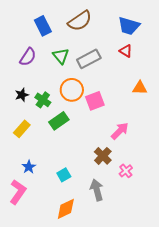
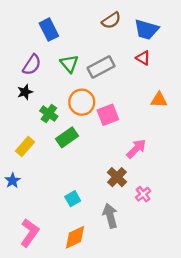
brown semicircle: (80, 21) -> (111, 20), moved, size x0.7
black star: (22, 95) -> (25, 92), moved
blue star: (29, 167) -> (12, 181), moved
pink L-shape: (18, 192) -> (30, 233), moved

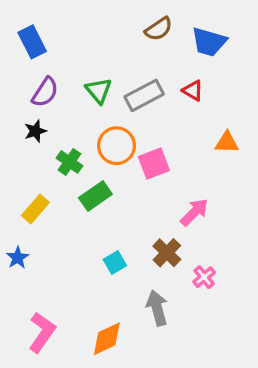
blue rectangle: (49, 30) -> (32, 42), moved
red triangle: (143, 58) -> (193, 91), moved
cyan square: (73, 199) -> (115, 263), moved

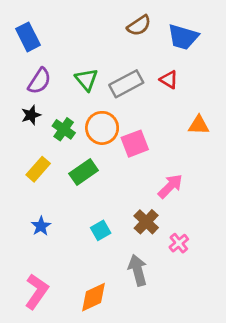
green cross: (69, 162) -> (64, 129), moved
yellow rectangle: (35, 209) -> (38, 169), moved
blue star: (18, 258) -> (41, 226), moved

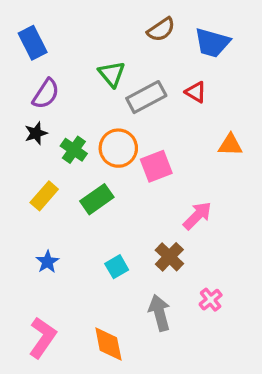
green triangle: (86, 80) -> (112, 74), moved
pink cross: (179, 243) -> (211, 300), moved
orange diamond: (94, 297) -> (108, 344), turned -76

